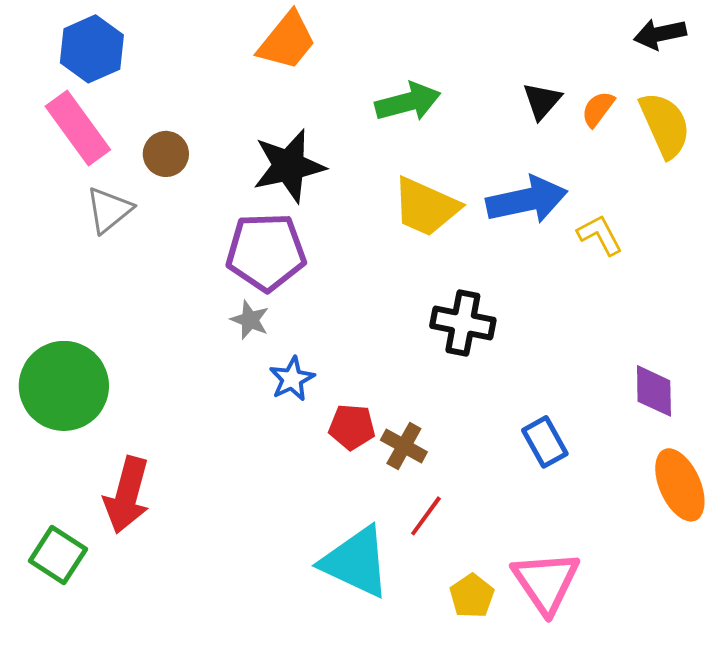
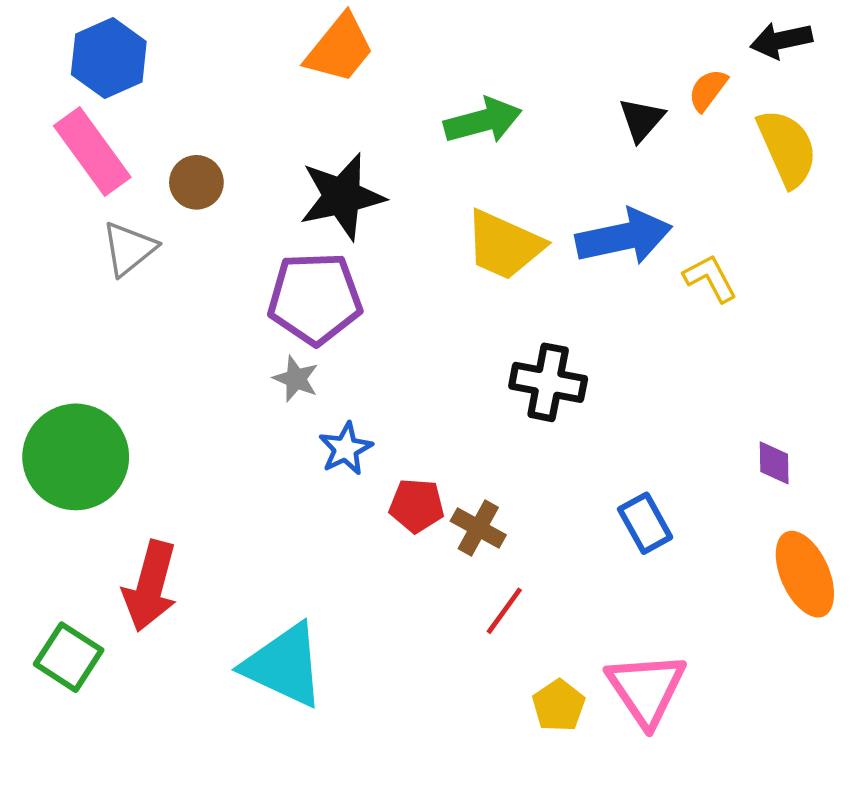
orange semicircle: (598, 109) -> (708, 90), moved
purple diamond: (654, 391) -> (774, 463), size x0.7
cyan triangle: (356, 562) -> (284, 665), moved

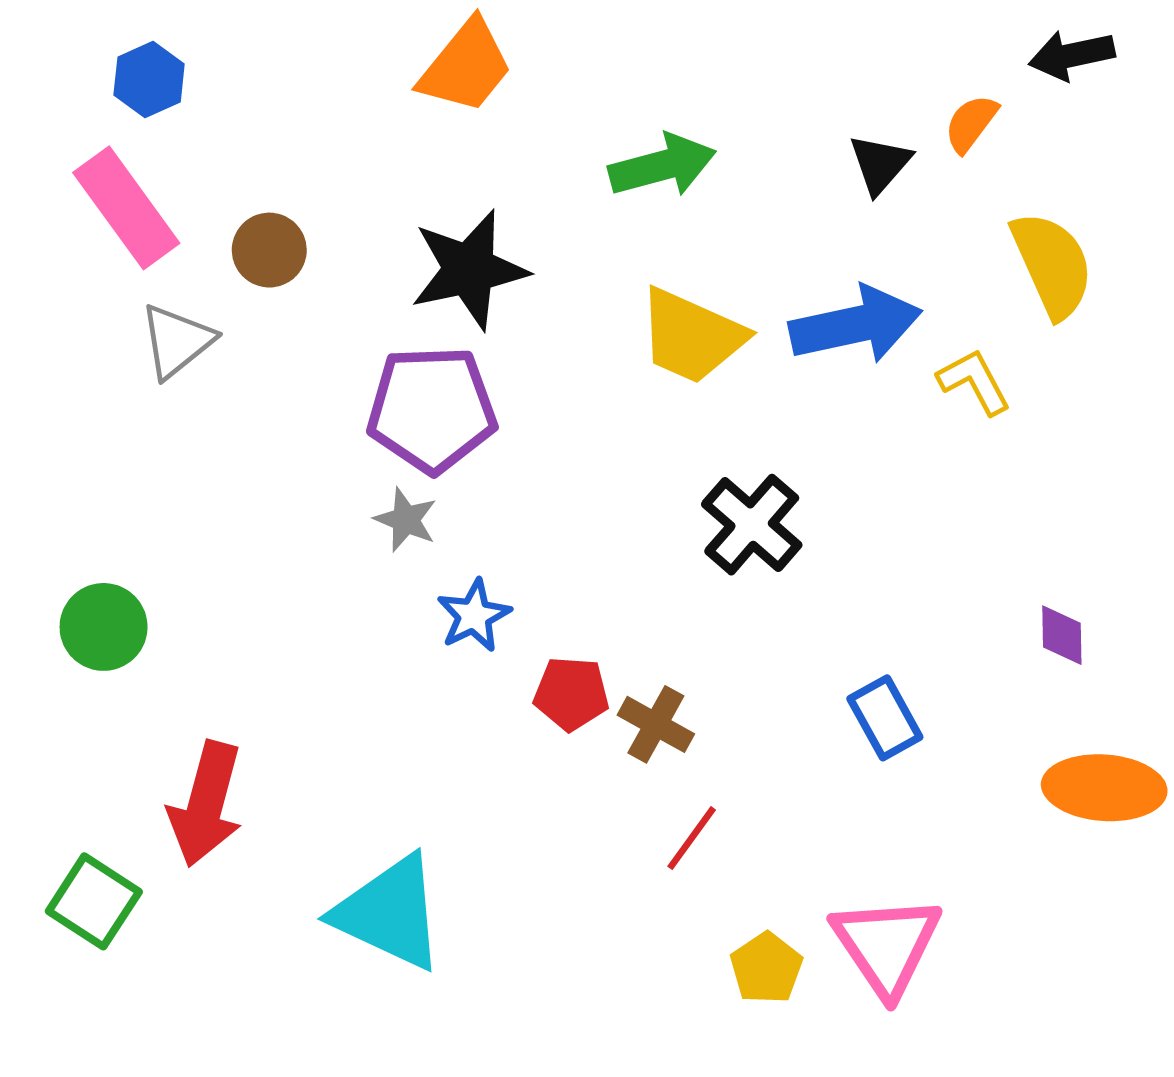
blue hexagon: (109, 58) -> (149, 80), size x0.7
yellow semicircle: (787, 148) -> (1052, 265), moved
black cross: (548, 382) -> (752, 525), turned 30
green circle: (76, 457) -> (104, 627), size x0.6
orange ellipse: (805, 574) -> (1104, 788), turned -62

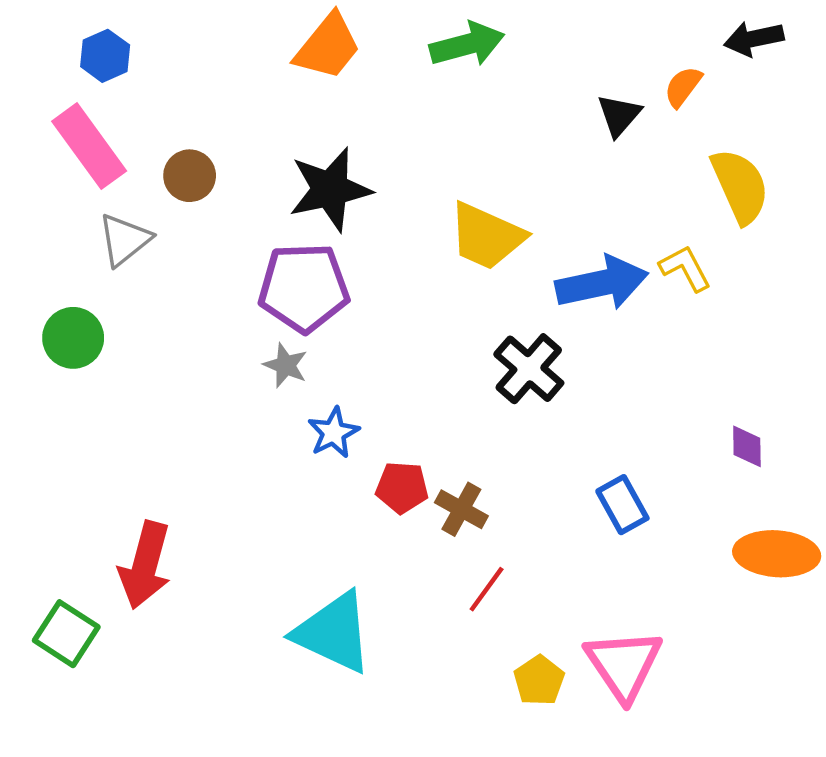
green arrow: (662, 166) -> (467, 44), moved
blue arrow: (856, 325) -> (602, 283), moved
green circle: (104, 627) -> (73, 338), moved
cyan triangle: (389, 913) -> (333, 633), moved

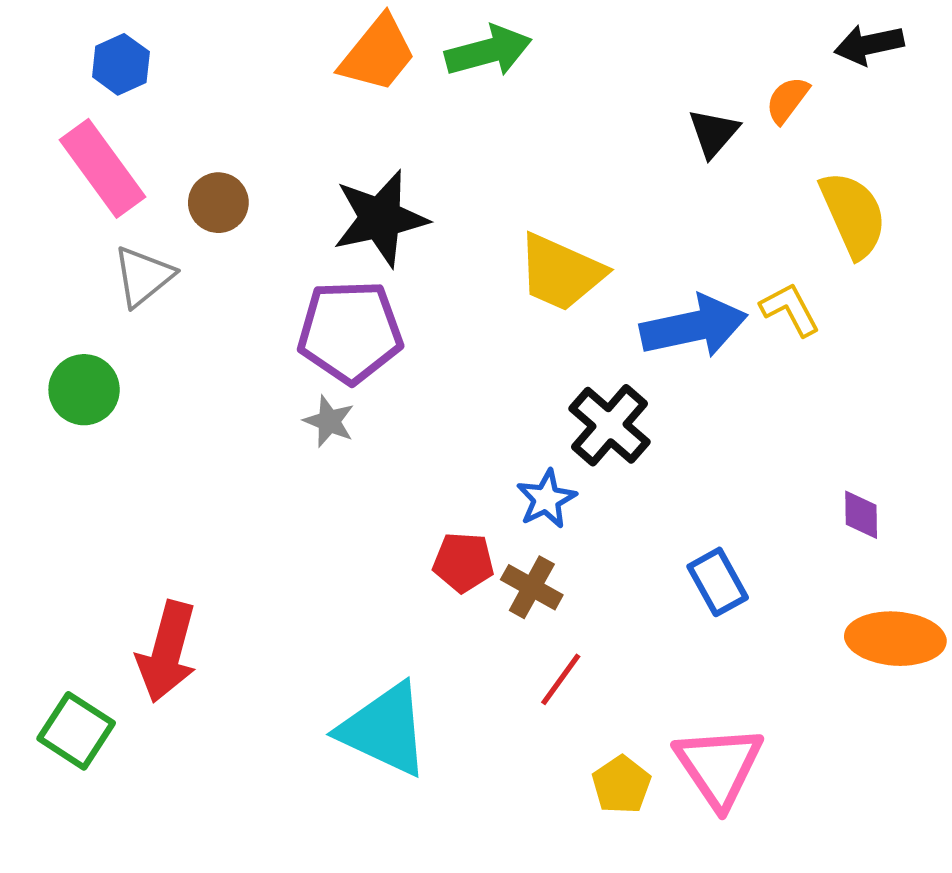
green arrow: (467, 44) -> (488, 51), moved
blue star: (333, 433) -> (546, 499), moved

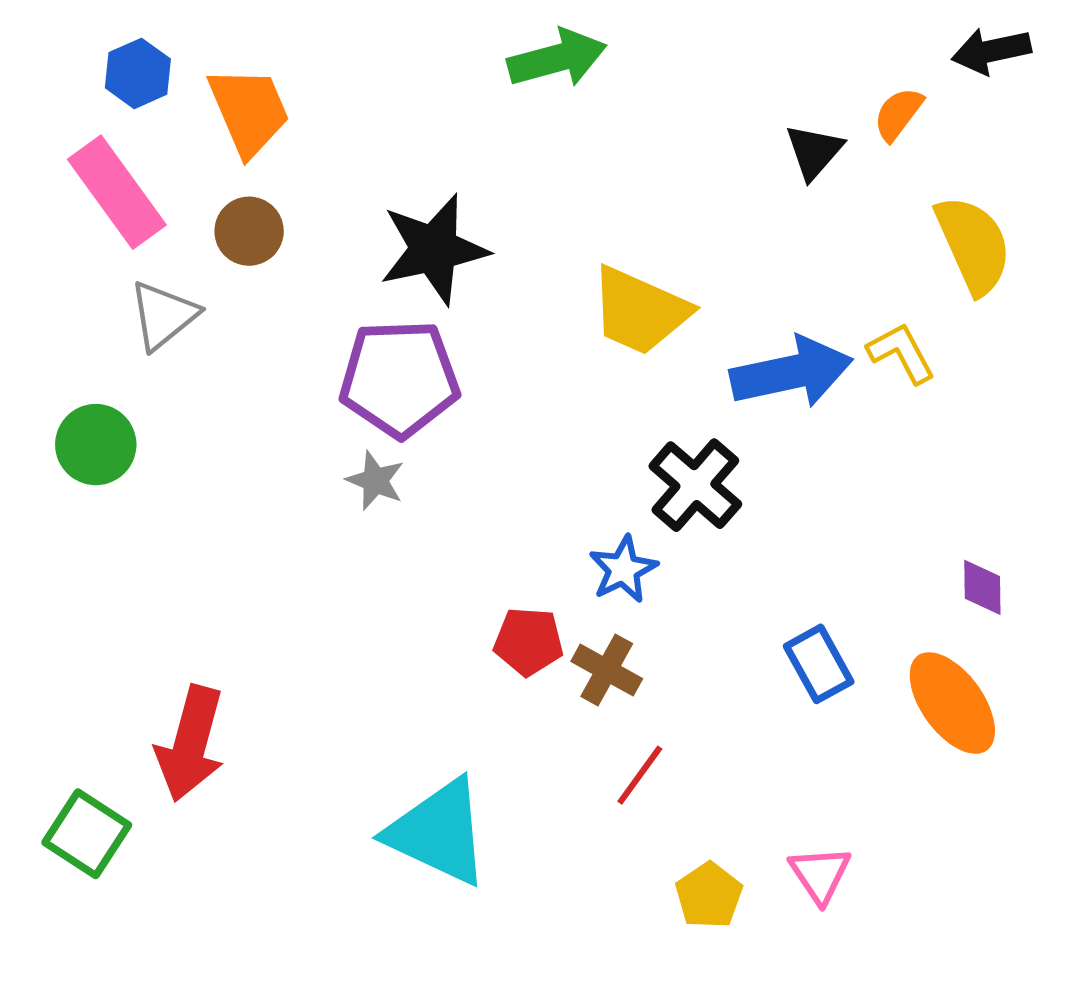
orange trapezoid: (378, 54) -> (249, 111), moved, turned -62
orange ellipse: (895, 639) -> (952, 703), moved, turned 50
pink triangle: (719, 766) -> (820, 874), size x0.6

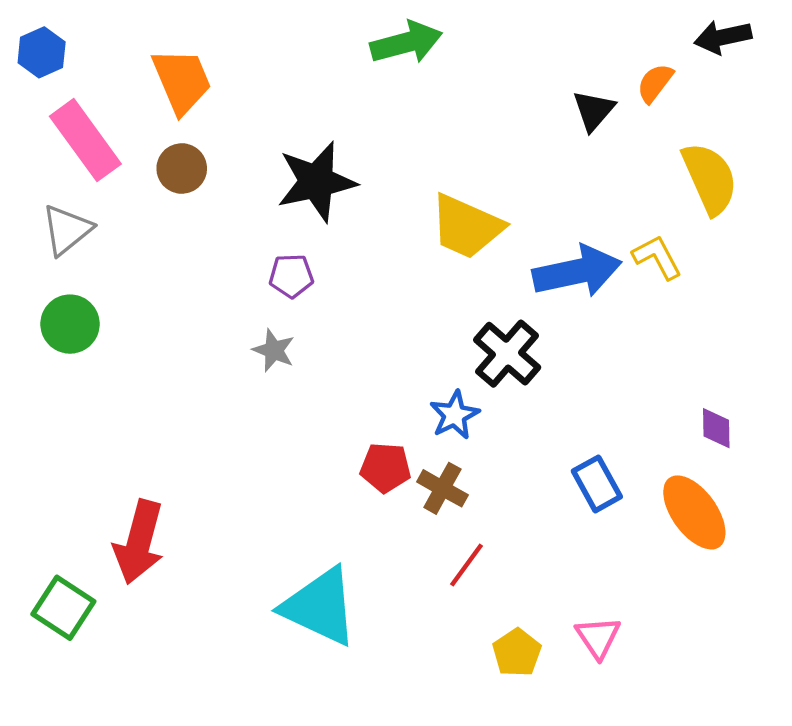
blue hexagon: (138, 73) -> (42, 52), moved
gray triangle: (163, 315) -> (67, 230), moved
purple pentagon: (399, 378) -> (291, 276), size x0.5

